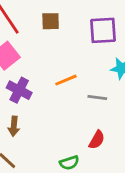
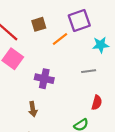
orange line: (66, 80) -> (60, 39), moved
purple cross: (19, 90) -> (44, 79), moved

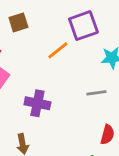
brown square: (39, 24) -> (18, 22), moved

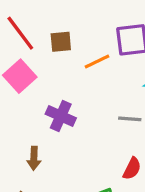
brown square: (18, 22) -> (61, 42), moved

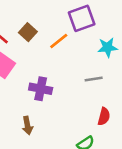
brown square: (61, 42) -> (28, 32), turned -30

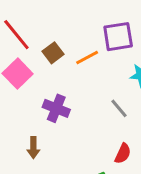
brown square: (28, 32) -> (53, 53), moved
gray line: (94, 79) -> (119, 108), turned 48

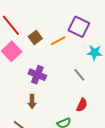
purple square: (118, 37) -> (79, 27), turned 35
brown arrow: (33, 148) -> (32, 101), moved

